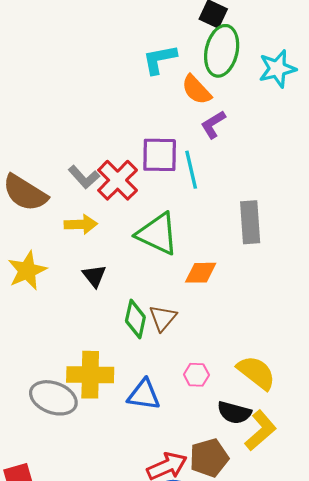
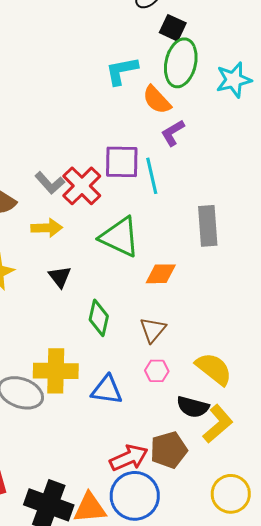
brown triangle: (163, 318) -> (153, 330), moved

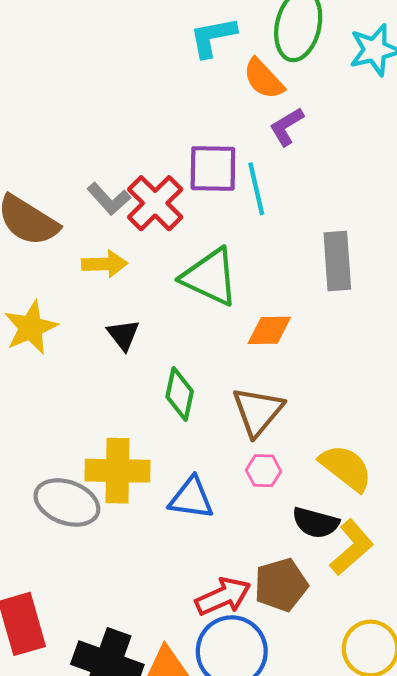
brown triangle: (153, 330) -> (258, 411), size x1.4

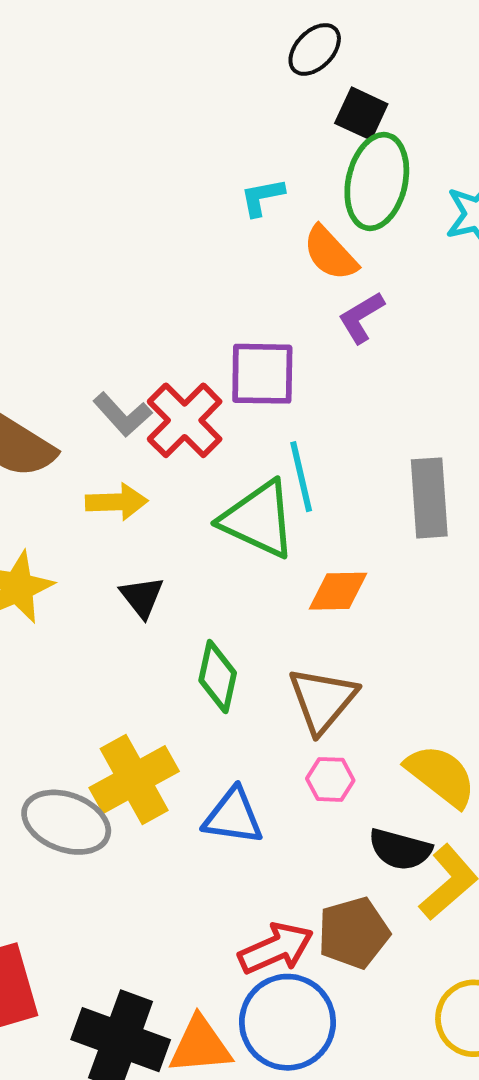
cyan L-shape: (213, 37) -> (262, 197), size x0.7
cyan line: (256, 189) -> (301, 477), moved
yellow cross: (118, 471) -> (134, 779), turned -30

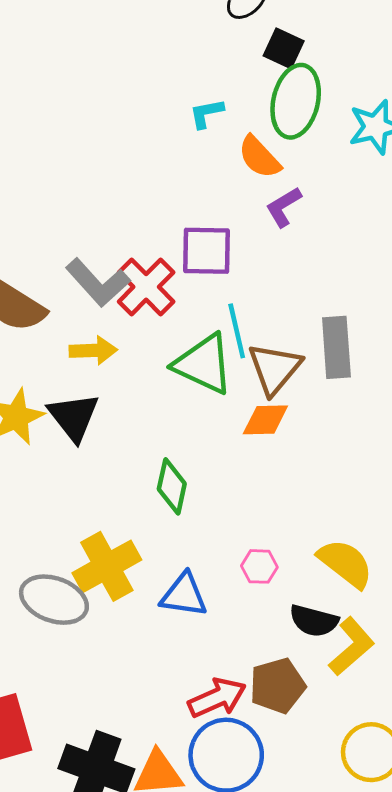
gray L-shape: (122, 414) -> (98, 282), size x1.4
black triangle: (142, 597) -> (74, 417), moved, size x1.5
brown triangle: (322, 700) -> (274, 369), moved

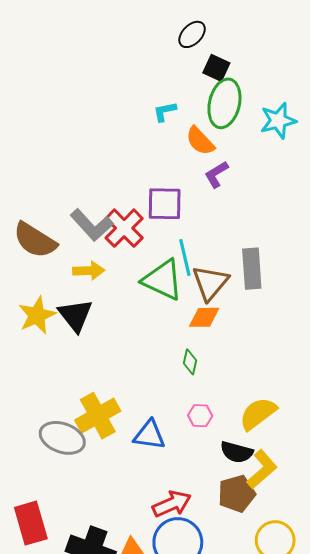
green diamond: (172, 486) -> (190, 362), moved, size x0.7
yellow semicircle: (345, 563) -> (258, 414), turned -75
brown pentagon: (278, 686) -> (237, 494), moved

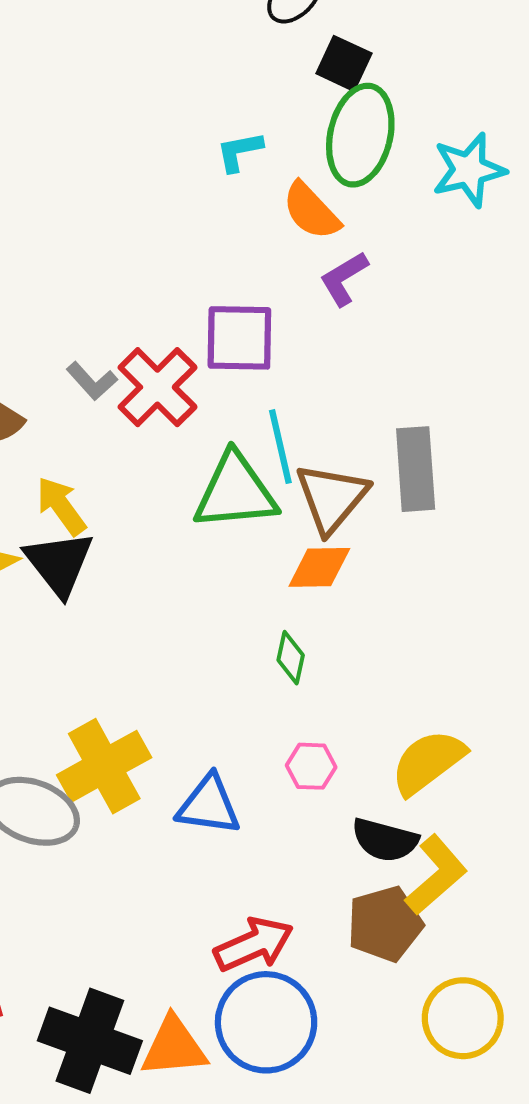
gray L-shape: (92, 225) -> (92, 381), size x0.6
yellow arrow: (89, 271) -> (61, 506), moved, turned -124
green triangle: (163, 280) -> (235, 492), turned -30

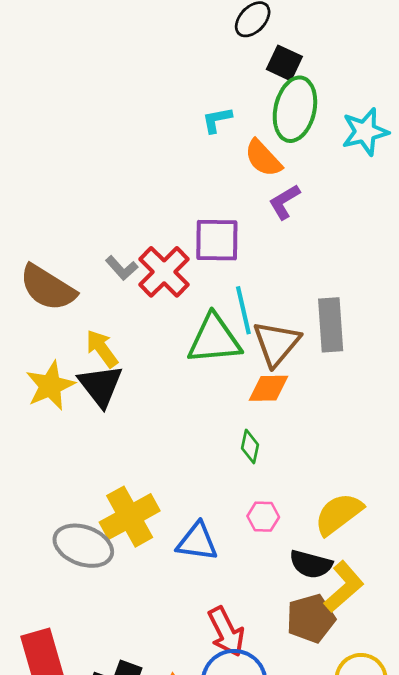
red arrow: (254, 944) -> (226, 632), turned 87

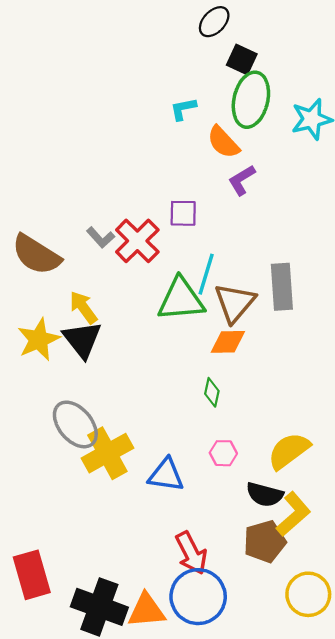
purple square: (217, 240) -> (183, 213), size x0.7
cyan line: (243, 310) -> (206, 274), turned 30
gray ellipse: (83, 546) -> (75, 424), moved, turned 30

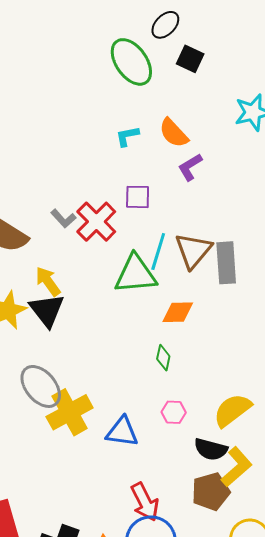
green ellipse: (251, 100) -> (131, 62), moved, turned -48
cyan L-shape: (183, 109) -> (127, 136), moved
brown triangle: (235, 303) -> (193, 250), moved

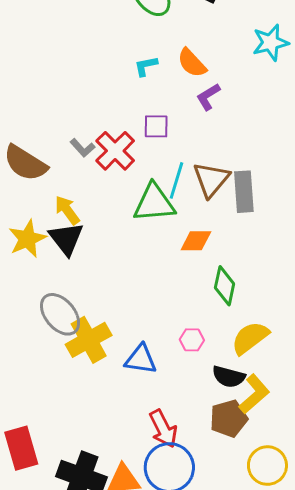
green diamond: (163, 358) -> (225, 286), moved, size x1.5

